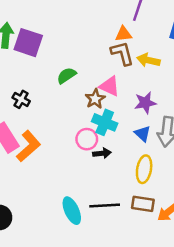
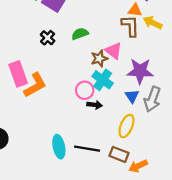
yellow arrow: (148, 60) -> (153, 23), moved
black cross: (21, 99) -> (48, 38), moved
purple star: (145, 103) -> (140, 71), size x1.4

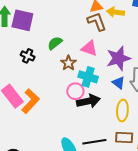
brown star: (99, 58) -> (68, 63), moved
black arrow: (95, 105) -> (88, 101), size x1.6

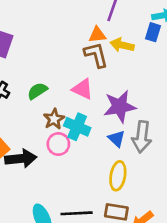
green semicircle: (55, 43) -> (37, 91), moved
brown star: (68, 63) -> (54, 119), moved
black arrow: (88, 101) -> (21, 159), moved

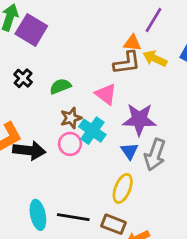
brown L-shape: (96, 55) -> (127, 63), turned 84

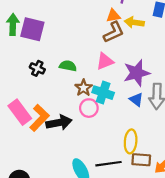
green semicircle: (60, 86) -> (68, 66), turned 49
pink triangle: (106, 94) -> (105, 61), turned -42
yellow ellipse: (123, 188) -> (131, 141), moved

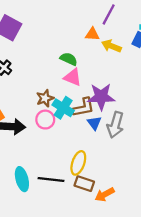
brown L-shape: (114, 32) -> (83, 107), moved
pink triangle: (105, 61) -> (73, 77), turned 30
green semicircle: (68, 66) -> (69, 59), moved

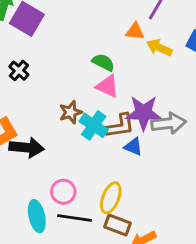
pink circle: (45, 120) -> (63, 192), moved
blue triangle: (94, 123) -> (133, 147), turned -32
gray arrow: (115, 125) -> (169, 123), moved, turned -115

